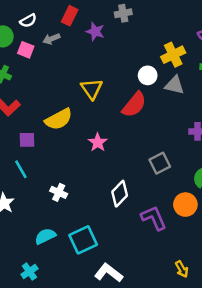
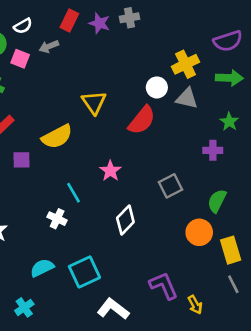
purple star: (95, 32) -> (99, 23), moved
pink star: (98, 142) -> (110, 171), moved
cyan line: (21, 169) -> (73, 193), moved
purple L-shape: (154, 218) -> (164, 286), moved

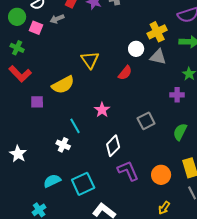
red semicircle: (142, 120) -> (125, 73), size x0.7
orange circle: (199, 232) -> (161, 175), moved
purple L-shape: (164, 286) -> (128, 171), moved
yellow arrow: (195, 305) -> (164, 208), turned 64

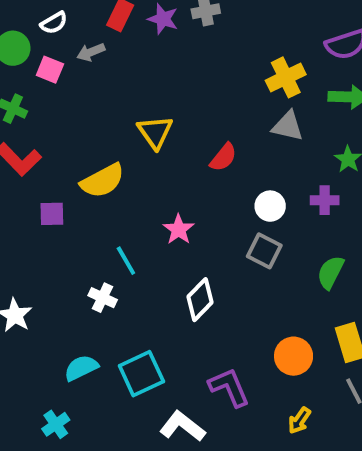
white circle: (136, 49) -> (270, 206), moved
gray square: (146, 121) -> (264, 251), turned -36
purple L-shape: (128, 171) -> (229, 387), moved

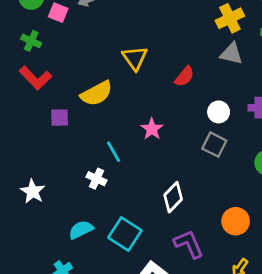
white diamond: (200, 300) -> (173, 197), moved
cyan square: (141, 374) -> (125, 234), turned -32

